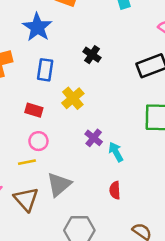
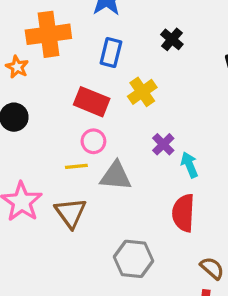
red rectangle: (34, 110) -> (92, 102), size x1.5
gray triangle: (59, 184) -> (116, 176), moved, turned 40
red semicircle: (115, 190) -> (183, 213), size x1.6

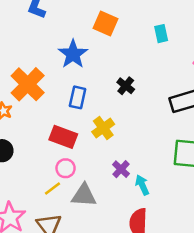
orange cross: (48, 34) -> (28, 84), turned -36
yellow line: (76, 166) -> (52, 188), turned -30

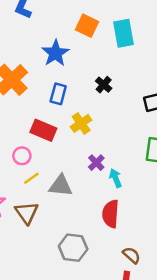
cyan rectangle: (161, 34) -> (123, 33), moved, size x1.6
pink circle: (66, 168) -> (22, 156), moved

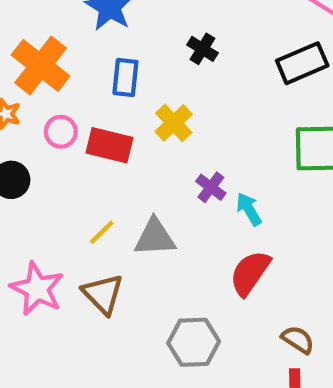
pink circle: (22, 156) -> (61, 132), moved
red semicircle: (111, 214) -> (250, 273), turned 40

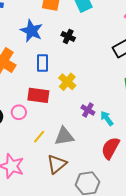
black cross: (202, 49) -> (68, 36), moved
pink circle: (61, 132) -> (19, 112), moved
brown triangle: (103, 294) -> (57, 164), moved, turned 40

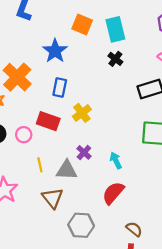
black cross: (68, 36) -> (115, 59), moved
purple cross: (88, 110) -> (84, 152), moved
yellow line: (39, 137) -> (40, 165), turned -64
brown triangle: (57, 164) -> (53, 198), turned -40

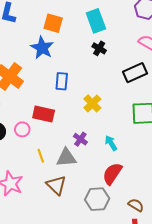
orange square: (82, 25) -> (53, 23), moved
blue rectangle: (60, 87) -> (62, 81), moved
yellow cross: (82, 113) -> (92, 103), moved
gray hexagon: (81, 225) -> (97, 199), moved

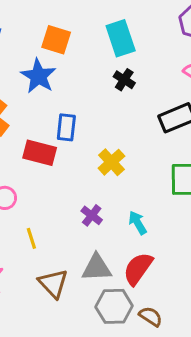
red rectangle: (44, 114) -> (40, 153), moved
gray triangle: (66, 158) -> (97, 268), moved
brown semicircle: (136, 205) -> (151, 316), moved

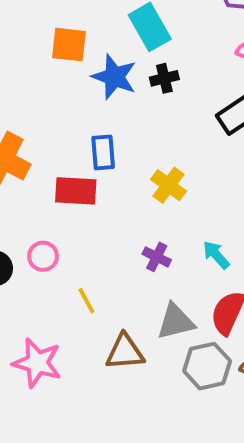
blue star: (38, 76) -> (114, 77), moved
black cross: (124, 80) -> (164, 78), turned -35
brown triangle: (53, 283) -> (125, 352), turned -40

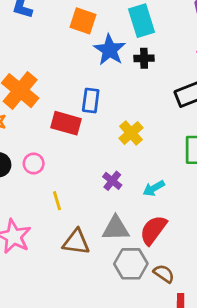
cyan arrow: (216, 255) -> (154, 188), turned -90

